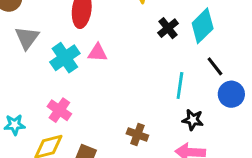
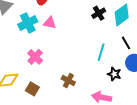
pink cross: (59, 110) -> (35, 57), moved
black star: (193, 120) -> (114, 74), moved

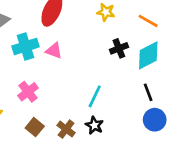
cyan line: (101, 52) -> (95, 96), moved
black star: (114, 74) -> (94, 125), moved
brown square: (32, 89) -> (35, 127), moved

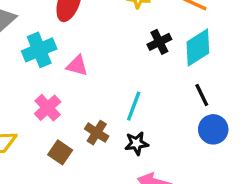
pink triangle: (54, 51) -> (77, 66), moved
black star: (94, 125) -> (137, 143), turned -30
brown cross: (66, 129) -> (97, 133), moved

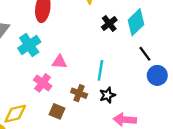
pink triangle: (77, 66) -> (60, 62), moved

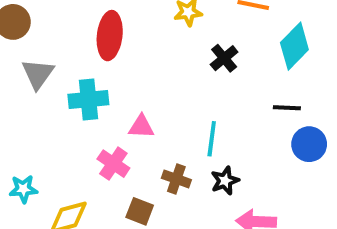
cyan diamond: (136, 22) -> (294, 46), moved
cyan cross: (29, 45) -> (88, 99), turned 30
black line: (145, 54) -> (287, 108), turned -49

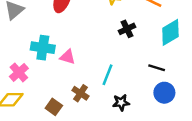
cyan cross: (88, 99) -> (43, 48), moved
pink cross: (113, 164) -> (19, 72), moved
black star: (225, 181) -> (121, 103), moved

